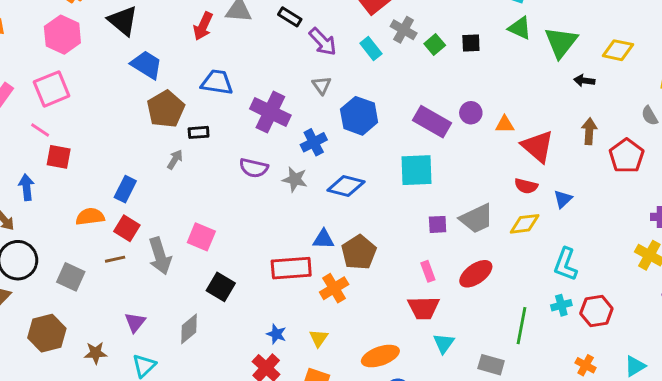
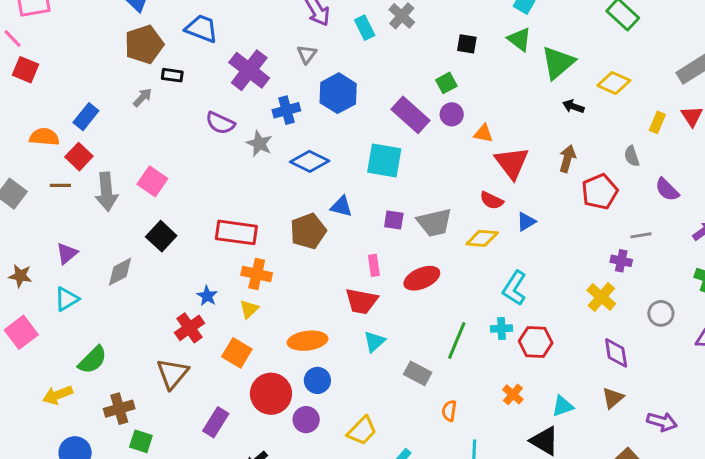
green square: (435, 44) -> (446, 83), moved
blue triangle: (323, 239) -> (341, 206), moved
orange cross: (334, 288) -> (257, 274), moved, turned 32

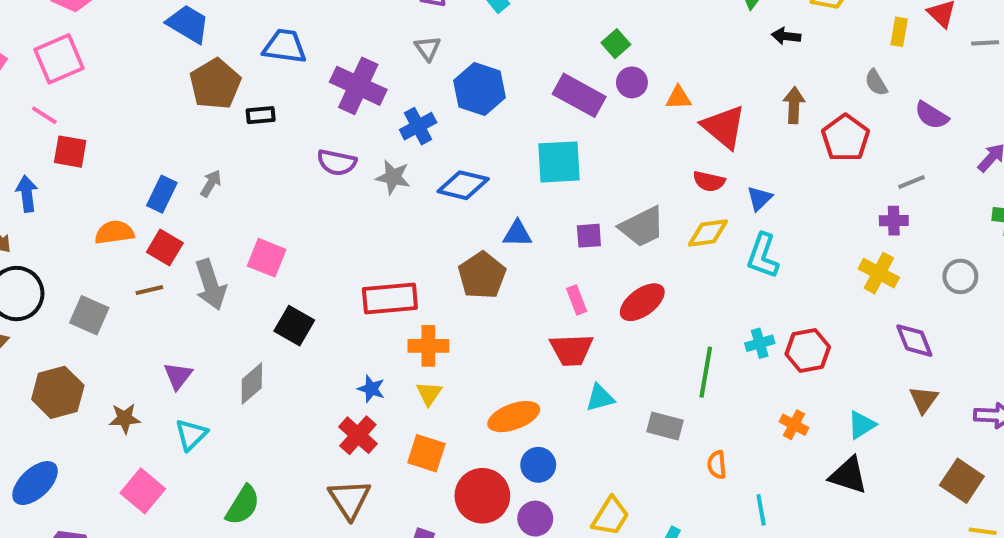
gray arrow: (142, 97) -> (211, 183), moved
cyan L-shape: (515, 288) -> (763, 256), moved
cyan triangle: (374, 342) -> (600, 398), turned 40

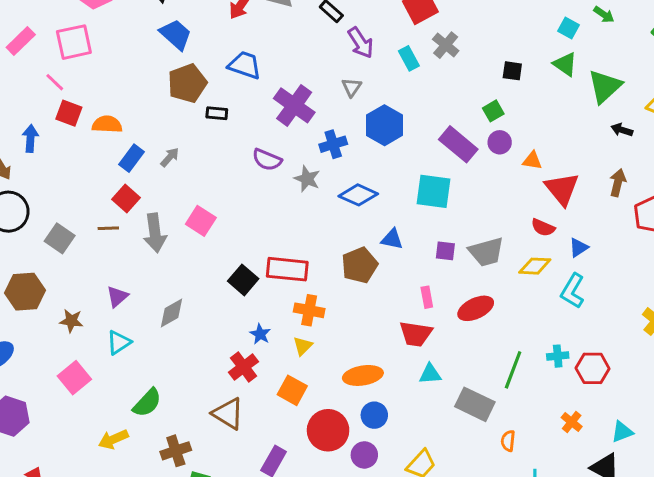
orange semicircle: (114, 232) -> (107, 124), moved
black square: (294, 326) -> (243, 280), moved
gray rectangle: (665, 426) -> (475, 404), size x1.4
brown triangle: (350, 499) -> (228, 414), turned -36

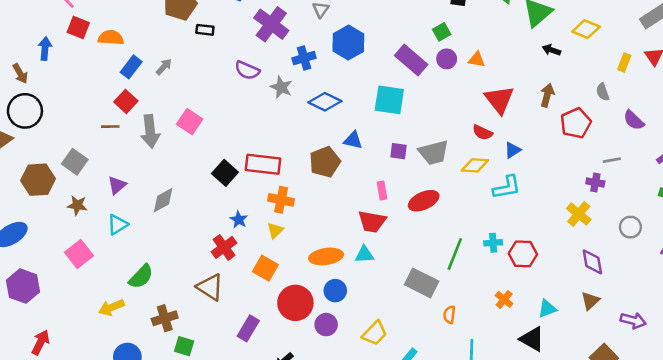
orange triangle: (532, 160) -> (477, 60), moved
gray square: (60, 238) -> (75, 162), moved
cyan L-shape: (573, 291) -> (507, 187), turned -132
cyan triangle: (430, 374) -> (364, 254), moved

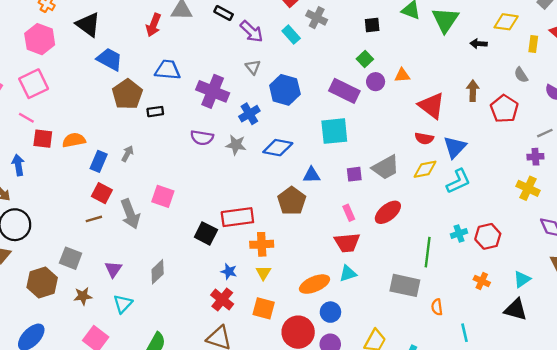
yellow diamond: (586, 29) -> (506, 22), moved
black arrow: (551, 50) -> (479, 44), moved
blue triangle: (513, 150) -> (455, 147), size x1.5

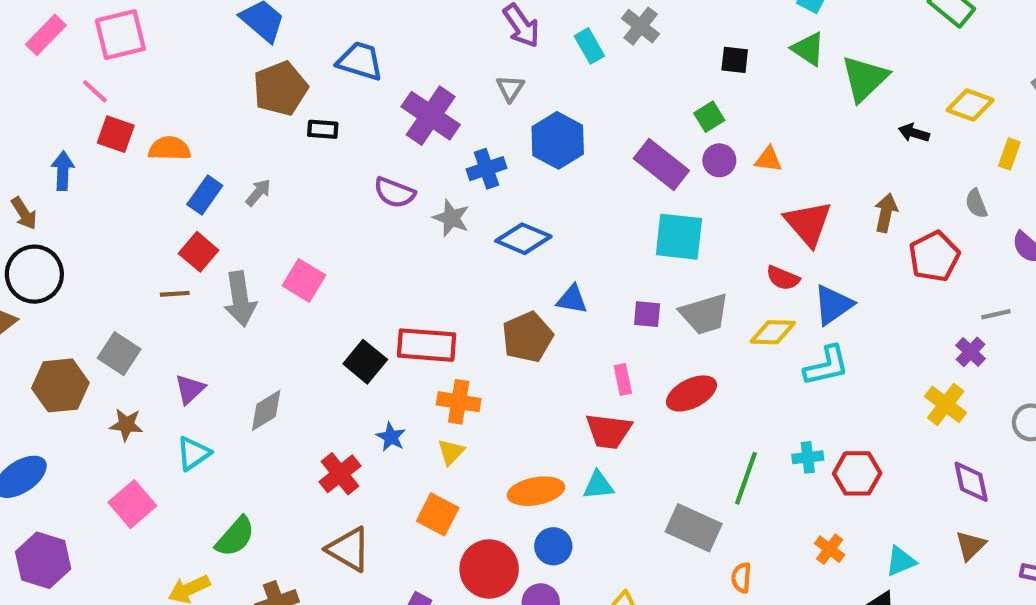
cyan square: (334, 131) -> (679, 237), moved
purple cross: (535, 157) -> (971, 352), turned 35
red cross: (222, 300) -> (340, 474), moved

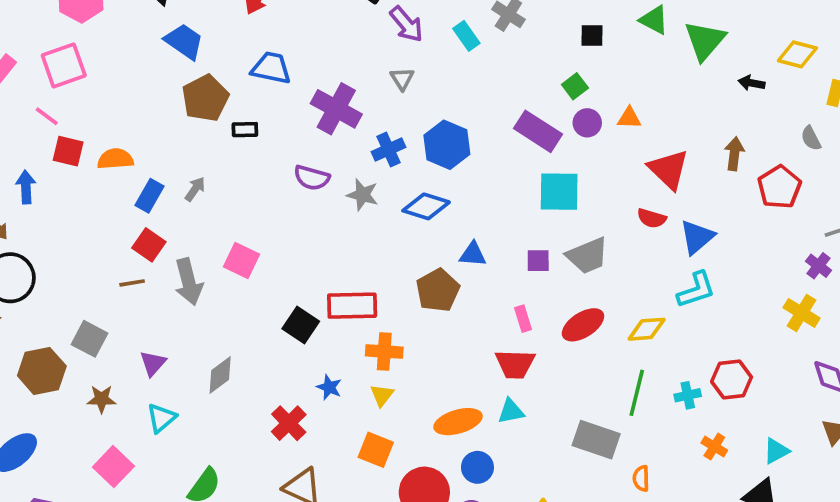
blue hexagon: (558, 140) -> (447, 145), moved
yellow diamond: (773, 332) -> (647, 329), moved
cyan cross: (808, 457) -> (688, 395), moved

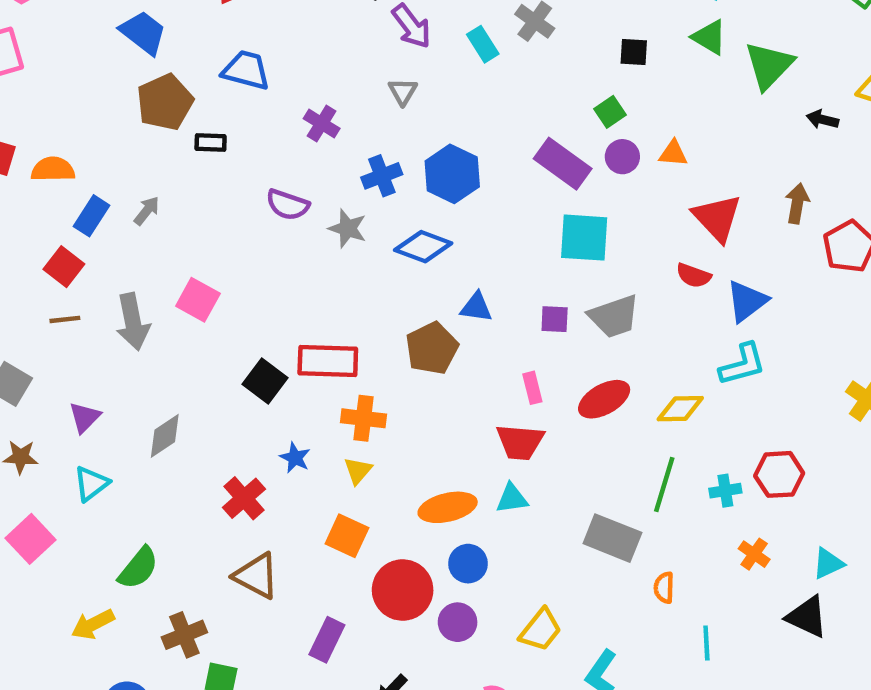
purple cross: (336, 109) -> (322, 124), size x0.6
red square: (149, 245) -> (64, 267), moved

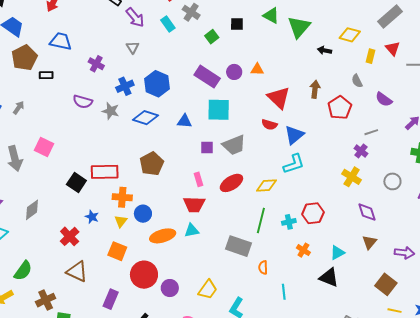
green square: (610, 112) -> (212, 37), moved
blue triangle: (476, 307) -> (184, 121), moved
blue circle: (468, 564) -> (143, 214), moved

